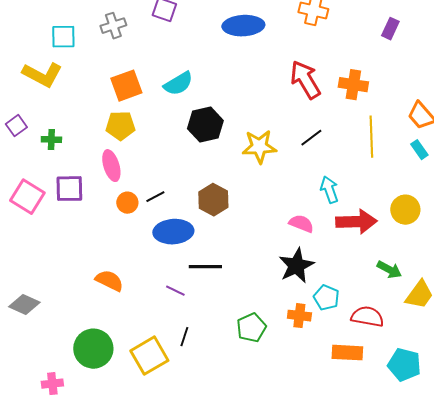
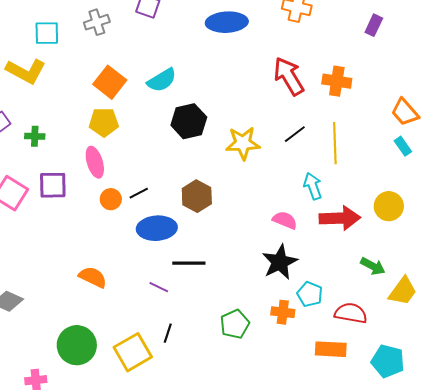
orange square: (126, 86) -> (110, 82), turned -32
yellow line: (371, 137) -> (335, 143), moved

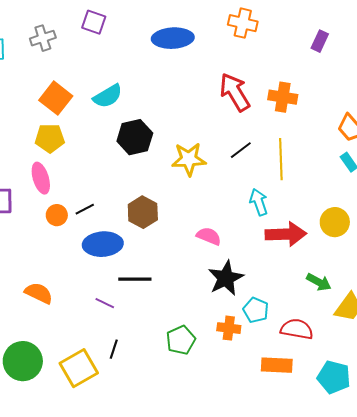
pink semicircle: (285, 220) -> (209, 236), moved

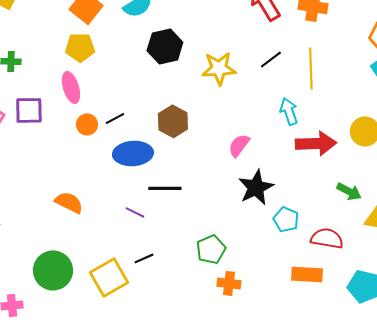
pink semicircle: (209, 236) -> (239, 145), turned -75
orange cross: (229, 328) -> (229, 283), moved
black line: (114, 349) -> (144, 258), turned 48

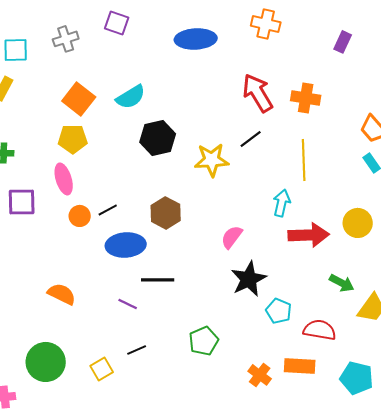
black line: (271, 59) -> (251, 139), moved
cyan arrow: (289, 111) -> (282, 203), turned 32
yellow square: (109, 277) -> (102, 369), size x0.6
orange cross: (229, 283) -> (260, 375), moved, turned 30

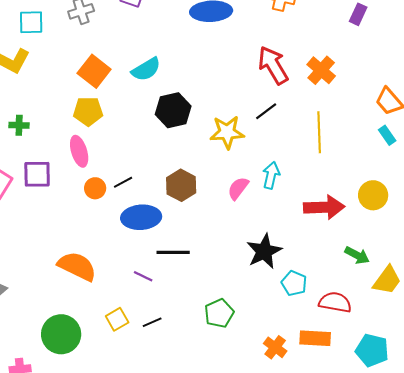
orange cross: (306, 98) -> (321, 70), turned 32
cyan arrow: (282, 203) -> (271, 175), moved
pink semicircle: (232, 237) -> (238, 188), moved
orange semicircle: (62, 294) -> (77, 266), size x1.4
yellow square: (102, 369) -> (117, 319), moved

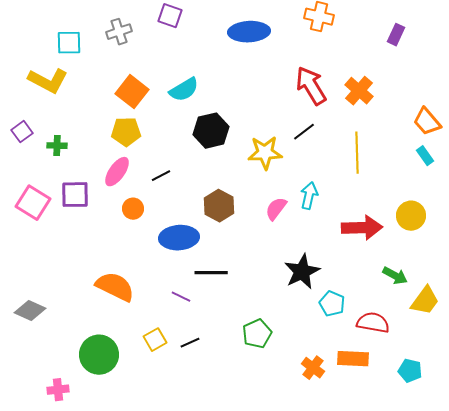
pink ellipse: (79, 151) -> (117, 172), turned 52
black line: (123, 182) -> (161, 176), moved
cyan pentagon: (372, 350) -> (410, 371), size x0.7

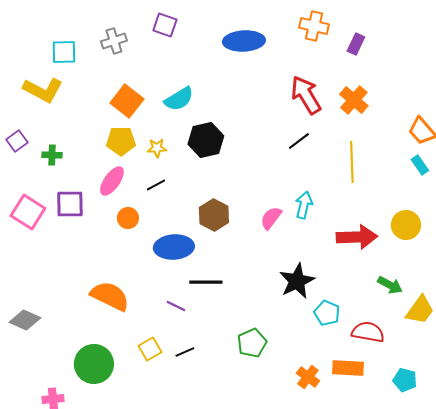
purple rectangle: (396, 35) -> (356, 44), moved
yellow star: (265, 153) -> (157, 148), moved, size x0.6

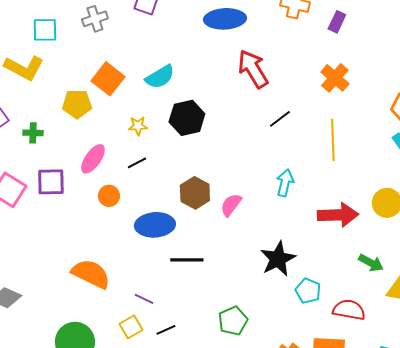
red arrow: (306, 95) -> (253, 69), moved
yellow pentagon: (121, 141) -> (77, 104), moved
pink semicircle: (271, 218) -> (231, 205), moved
purple line: (176, 306) -> (144, 299), moved

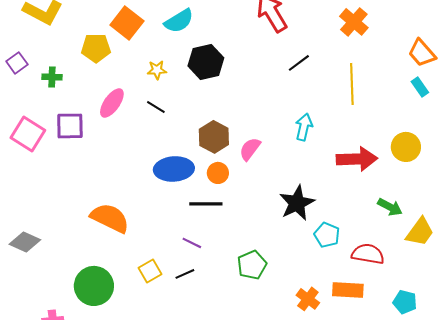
black line: (137, 163) -> (156, 107), turned 60
orange circle: (109, 196) -> (218, 173), moved
purple line: (144, 299) -> (192, 243), moved

